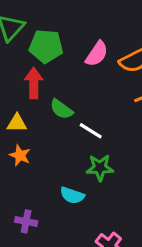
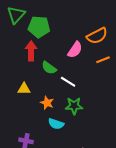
pink semicircle: (97, 54) -> (75, 50), moved
yellow triangle: (17, 123) -> (24, 89), moved
orange star: (20, 155) -> (47, 103), moved

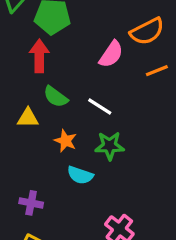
green semicircle: (49, 68) -> (56, 97), moved

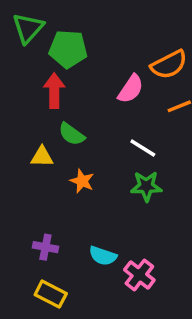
white line: (100, 107) -> (143, 148), moved
green star: (110, 146) -> (146, 186), moved
cyan semicircle: (80, 175) -> (103, 256), moved

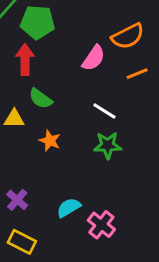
purple cross: (45, 247) -> (17, 200), turned 30
cyan semicircle: (103, 256) -> (69, 208), turned 130

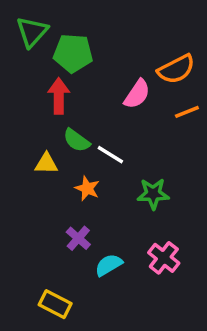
white line: (104, 111) -> (110, 155), moved
purple cross: (17, 200) -> (78, 238), moved
pink cross: (101, 225) -> (164, 258), moved

